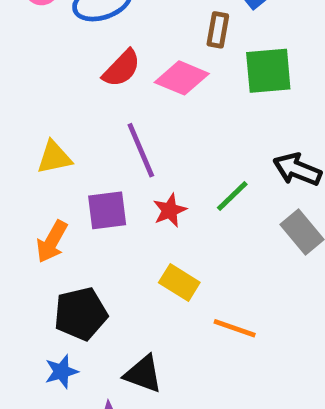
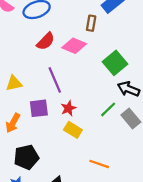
green square: (268, 71) -> (115, 63), moved, turned -35
green line: (232, 196) -> (108, 109), moved
yellow rectangle: (179, 283) -> (73, 130), moved

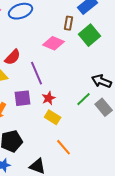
red semicircle: (46, 41) -> (13, 57), moved
green square: (115, 63) -> (90, 35), moved
orange line: (99, 164) -> (64, 147), moved, turned 30

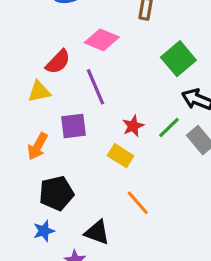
green square: (90, 35) -> (178, 59), moved
pink diamond: (54, 43) -> (102, 40), moved
red star: (49, 98) -> (133, 126), moved

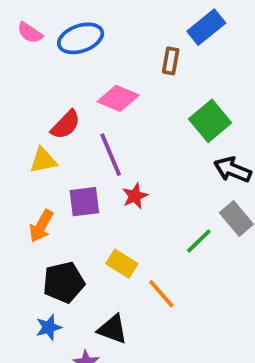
red star: (133, 126) -> (135, 196), moved
green line: (169, 128) -> (199, 241), moved
yellow rectangle: (121, 156) -> (122, 264), moved

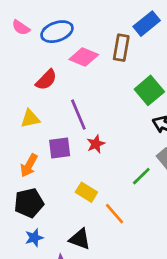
brown rectangle: (171, 61) -> (121, 48), size x1.4
pink diamond: (118, 98) -> (84, 57), moved
red semicircle: (66, 125) -> (46, 80), moved
black pentagon: (64, 282) -> (29, 203), moved

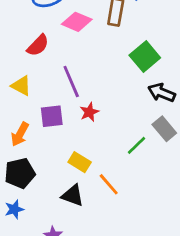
yellow triangle: (30, 119) -> (21, 86), turned 40
blue star: (34, 238) -> (14, 209), moved
black triangle: (80, 239) -> (73, 195), moved

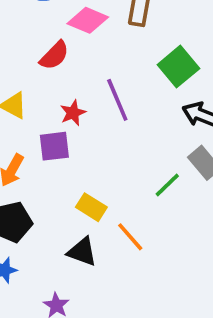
red semicircle: (38, 45) -> (54, 55), moved
purple line: (71, 82) -> (117, 100), moved
red star: (89, 112) -> (73, 113), moved

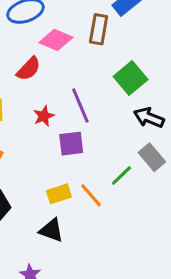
purple square: (54, 146) -> (71, 144), moved
yellow rectangle: (91, 207) -> (59, 194), turned -50
orange line: (130, 237) -> (91, 195), moved

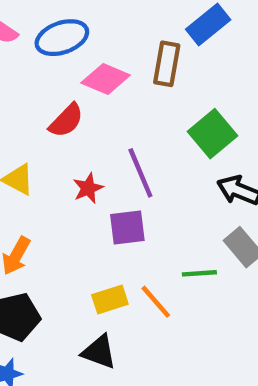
green line: (121, 175) -> (199, 273), turned 40

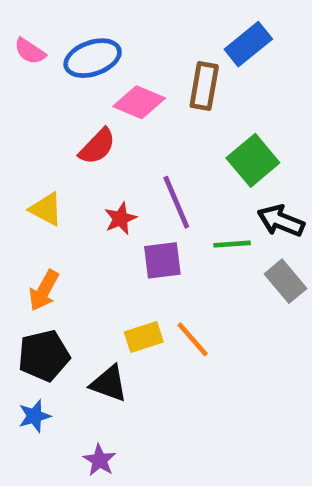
green line: (199, 273) -> (232, 244), moved
black triangle: (99, 352) -> (109, 383), moved

